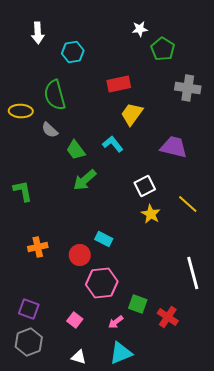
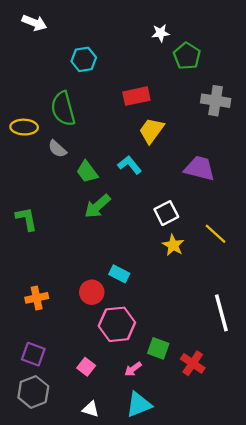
white arrow: (38, 33) -> (34, 23), moved, turned -65
orange cross: (38, 247) -> (37, 298), moved

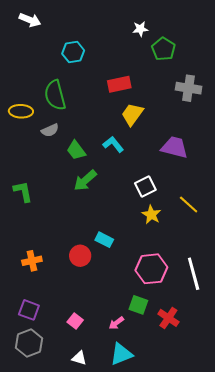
gray semicircle: (57, 149) -> (50, 130), turned -66
pink hexagon: (117, 324) -> (151, 269), moved

